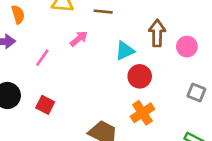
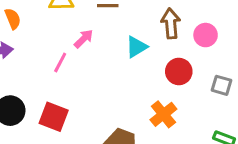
pink line: (42, 58) -> (60, 63), moved
red circle: (140, 76) -> (179, 71), moved
red square: (45, 105) -> (54, 117), size x1.4

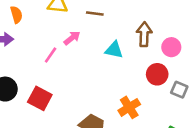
cyan triangle: (136, 47) -> (114, 50), turned 36
red circle: (179, 71) -> (157, 74), moved

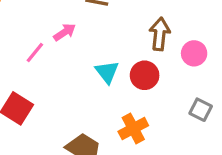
cyan triangle: (114, 50) -> (107, 72), moved, turned 36
red circle: (157, 74) -> (145, 75), moved

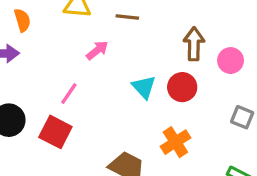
pink line: (35, 53) -> (69, 94), moved

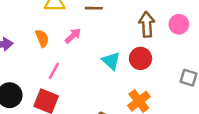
orange semicircle: (22, 20) -> (42, 38), moved
pink circle: (231, 61) -> (179, 24), moved

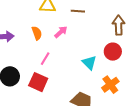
cyan triangle: (111, 61) -> (89, 63), moved

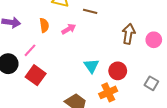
red circle: (113, 52) -> (118, 71), moved
pink line: (45, 59) -> (30, 50), moved

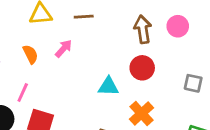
cyan triangle: (91, 66) -> (108, 86), turned -35
red circle: (118, 71) -> (142, 68), moved

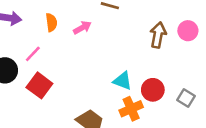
pink circle: (178, 26) -> (188, 31), moved
red circle: (142, 68) -> (153, 90), moved
cyan triangle: (108, 86) -> (122, 81), moved

